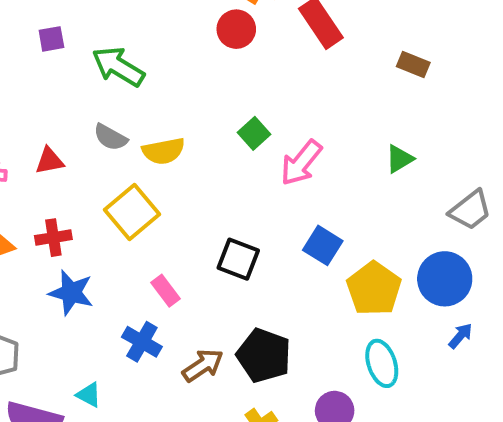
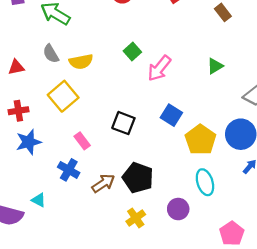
brown rectangle: (413, 65) -> (223, 12), turned 30
gray semicircle: (110, 137) -> (51, 54), turned 30
blue star: (71, 293) -> (29, 142), turned -30

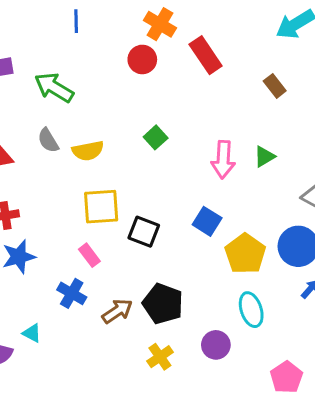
pink arrow: (159, 68) -> (223, 160), moved, turned -36
yellow square: (63, 96) -> (101, 207), moved, turned 36

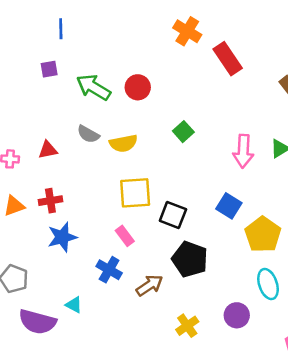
blue line: (76, 21) -> (61, 29), moved
red circle: (142, 59) -> (138, 87), moved
gray semicircle: (48, 140) -> (88, 134), turned -30
black pentagon: (163, 304) -> (190, 259), moved

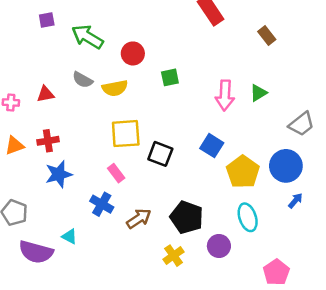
red circle: (138, 87) -> (133, 53), moved
green square: (183, 132) -> (170, 77), turned 30
black pentagon: (190, 259) -> (187, 217), moved

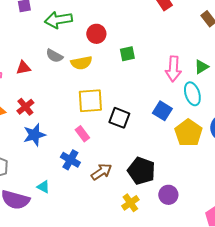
green arrow: (87, 37) -> (58, 20), turned -40
red cross: (48, 141) -> (25, 107), turned -30
cyan ellipse: (248, 217) -> (192, 94), moved

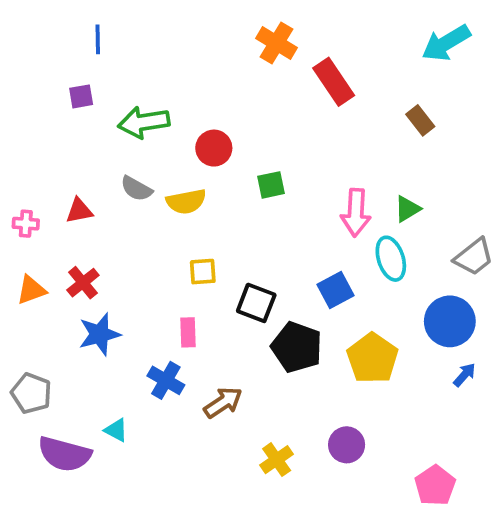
yellow square: (90, 101) -> (203, 272), size x0.6
blue square: (162, 111) -> (336, 290), turned 30
yellow pentagon: (188, 133) -> (372, 358), moved
pink rectangle: (82, 134) -> (188, 332), turned 35
black pentagon: (141, 171) -> (297, 347), moved

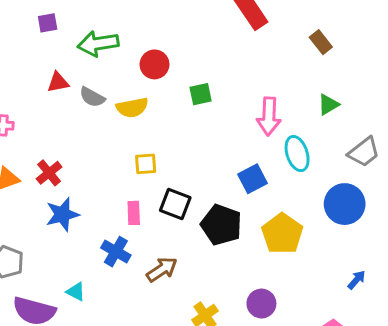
green triangle: (407, 209) -> (328, 105), moved
red triangle: (79, 211) -> (58, 82), moved
black square: (256, 303) -> (175, 204), moved
blue arrow: (465, 375) -> (356, 280), moved

